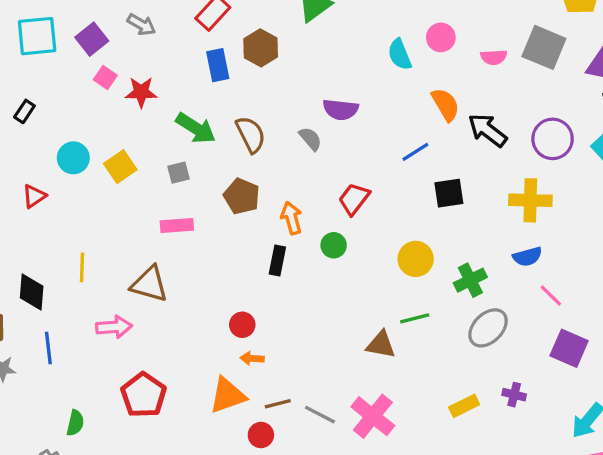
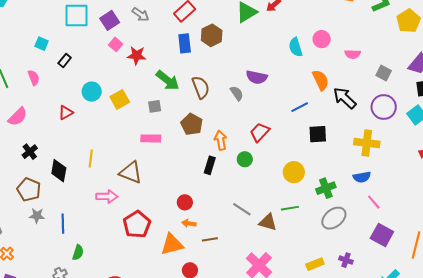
gray square: (544, 47) -> (384, 73), moved, size x0.6
blue line: (48, 348) -> (63, 224), moved
red pentagon: (143, 395) -> (137, 224), moved
brown line: (278, 404) -> (210, 239), moved
gray line: (320, 415) -> (242, 209), moved

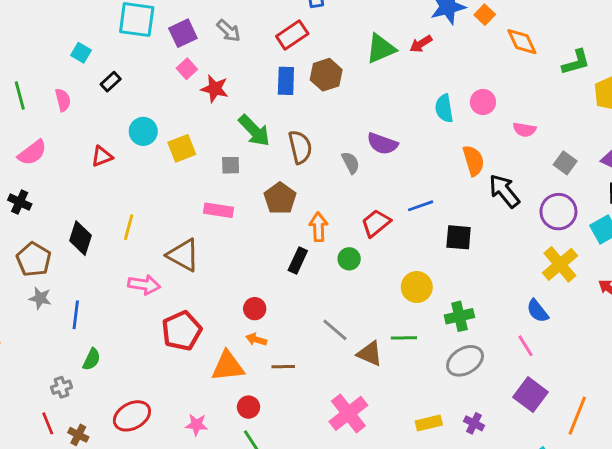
blue line: (300, 107) -> (421, 206), moved
yellow cross: (367, 143) -> (560, 264), moved, turned 35
black cross: (30, 152) -> (20, 202), moved, turned -35
blue semicircle: (362, 177) -> (538, 311), moved, turned 54

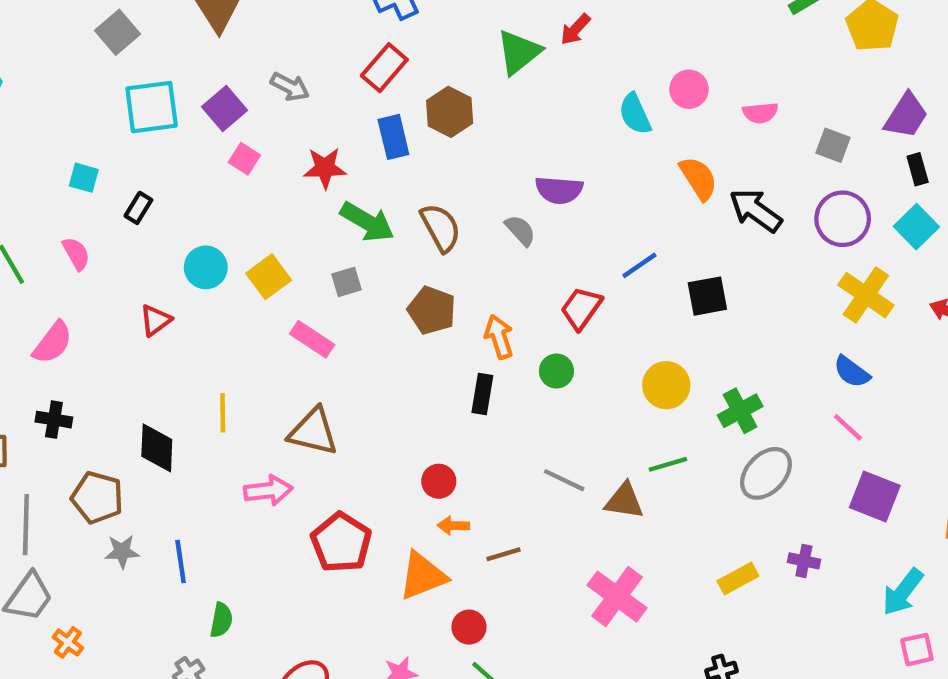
red star: (215, 89) -> (325, 168), moved
pink rectangle: (219, 210) -> (312, 339), moved, turned 40

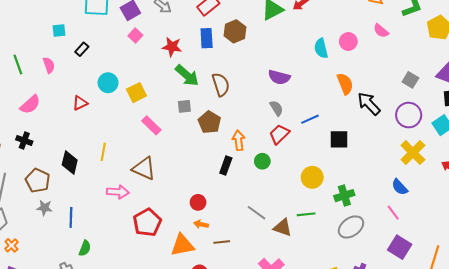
pink semicircle: (760, 113) -> (381, 31), moved, turned 35
cyan square: (84, 178) -> (59, 30), turned -32
gray semicircle: (520, 230) -> (276, 108), moved
gray square: (346, 282) -> (184, 106), moved

